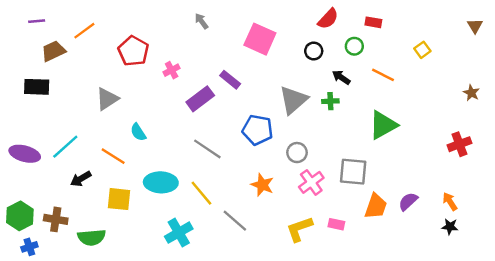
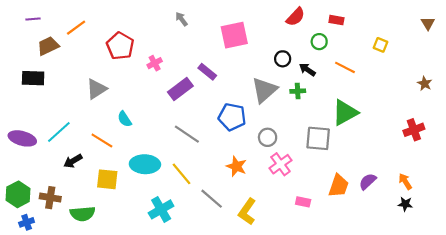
pink square: (260, 39) -> (234, 35), turned -36
yellow square: (422, 50) -> (381, 45), turned -32
black circle: (314, 51) -> (283, 59), moved
gray square: (353, 172) -> (318, 138), moved
yellow L-shape: (299, 229) -> (247, 212), moved, turned -36

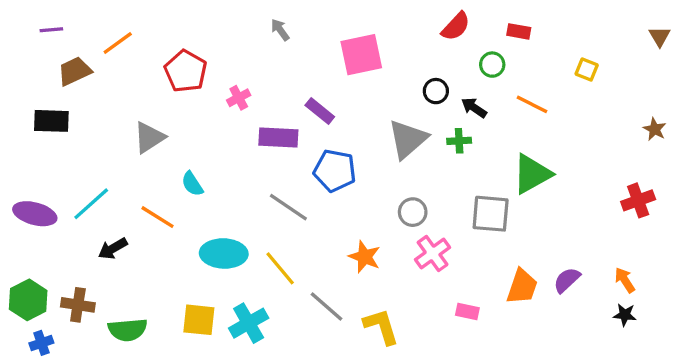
purple rectangle: (180, 89) -> (278, 137), turned 40
blue pentagon: (232, 117) -> (335, 171), moved
yellow square: (107, 179) -> (199, 320), moved
yellow L-shape: (247, 212) -> (381, 326), turned 128

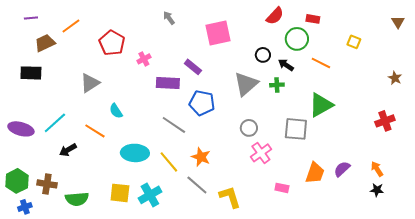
green circle: (492, 65) -> (297, 39), size x1.5
orange star: (365, 257) -> (201, 157), moved

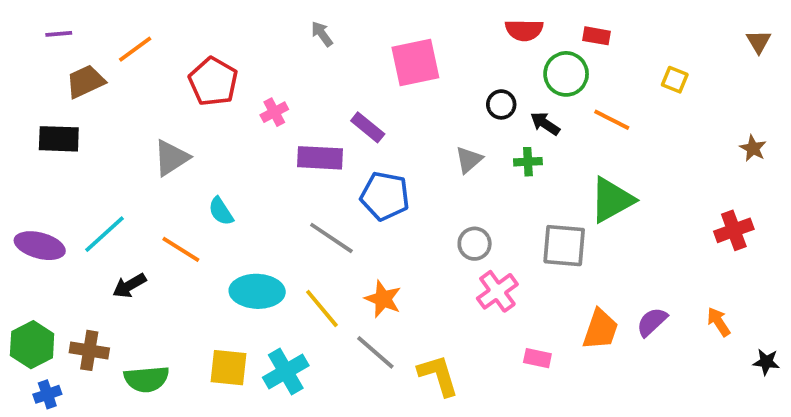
red semicircle: (275, 16) -> (524, 30), turned 48
gray triangle: (246, 84) -> (469, 160), size x0.6
black star: (377, 190) -> (766, 362), moved

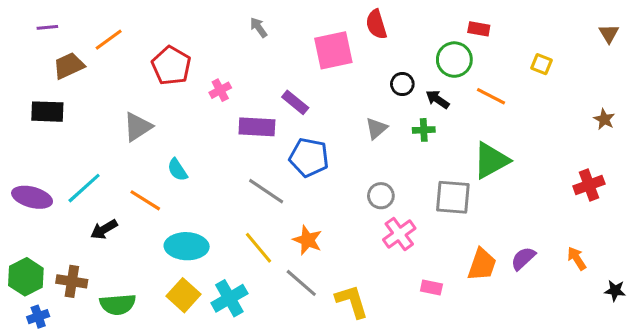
red semicircle: (524, 30) -> (376, 24), moved, turned 72
cyan ellipse: (257, 291) -> (187, 246), moved
yellow square: (229, 368) -> (184, 295), turned 36

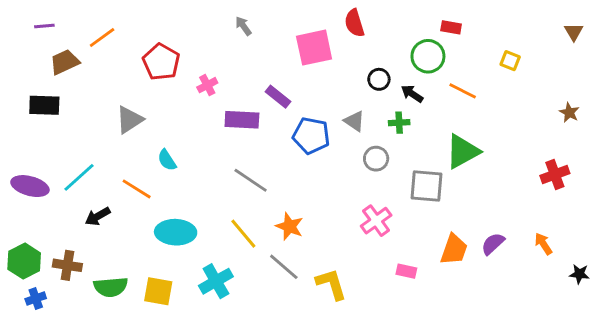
gray triangle: (376, 128) -> (354, 121), turned -45
blue pentagon: (309, 157) -> (311, 136), moved
gray circle: (381, 196) -> (376, 159), moved
yellow square: (184, 295) -> (158, 291), moved, turned -32

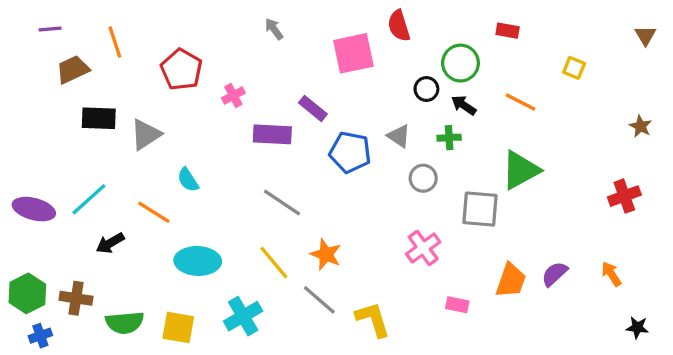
orange line: (102, 37) -> (115, 42), turned -72
green circle: (428, 56) -> (460, 63), moved
black rectangle: (44, 105) -> (99, 118), moved
black star: (579, 274) -> (637, 327), moved

